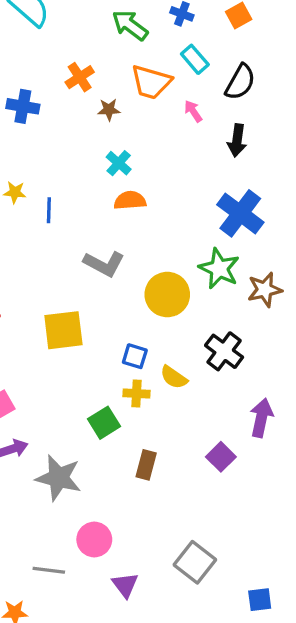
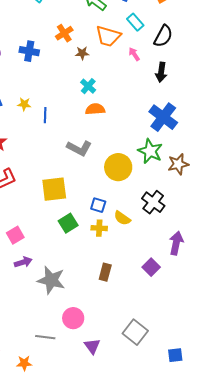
green square: (104, 423) -> (68, 223), moved

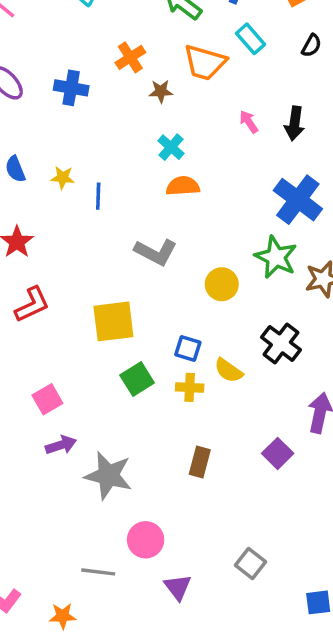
black semicircle: (163, 36) -> (311, 46), moved, size x0.6
pink arrow: (134, 54) -> (249, 122), moved
yellow circle: (118, 167) -> (222, 284), size x0.7
gray square: (135, 332) -> (250, 563), size x0.7

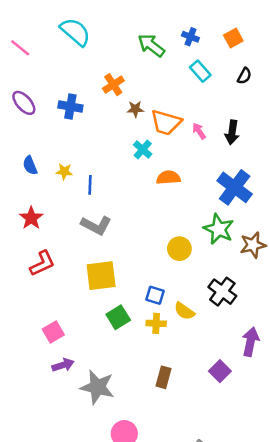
orange trapezoid: (205, 62) -> (166, 122), moved
orange semicircle: (183, 186) -> (168, 178), moved
gray L-shape: (156, 252) -> (96, 225), moved

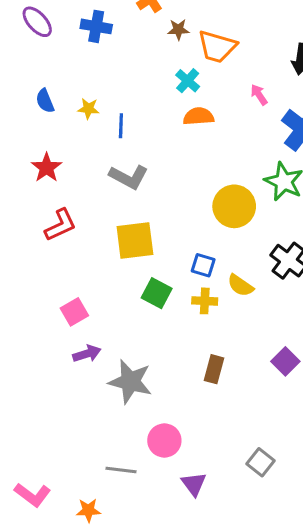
pink arrow: (199, 131) -> (259, 95), moved
orange semicircle: (168, 178) -> (199, 116), moved
yellow circle: (179, 249) -> (234, 206), size x1.4
green square: (118, 317) -> (157, 293), turned -30

